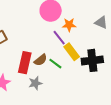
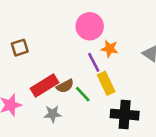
black cross: (92, 60) -> (125, 115), moved
red rectangle: (25, 63) -> (44, 85), turned 35

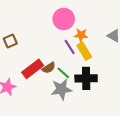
yellow rectangle: (106, 83) -> (84, 51), moved
gray star: (53, 114) -> (61, 89), moved, size x1.5
black cross: (125, 115) -> (86, 78), moved

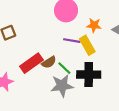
orange star: (81, 35) -> (94, 25), moved
purple line: (70, 47) -> (72, 41), turned -49

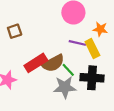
brown semicircle: (49, 62) -> (53, 63), size x1.5

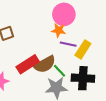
orange star: (100, 29) -> (59, 30), moved
yellow rectangle: (92, 49) -> (83, 49), turned 60

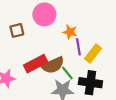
pink circle: (64, 14) -> (44, 14), moved
purple line: (68, 44) -> (78, 47), turned 63

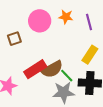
orange star: (70, 32) -> (66, 17), moved
purple line: (78, 47) -> (89, 22), moved

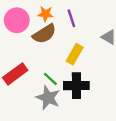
brown semicircle: (52, 69) -> (44, 34), moved
gray star: (64, 92) -> (48, 98), turned 30

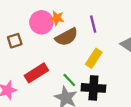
orange star: (46, 14) -> (57, 18), moved

